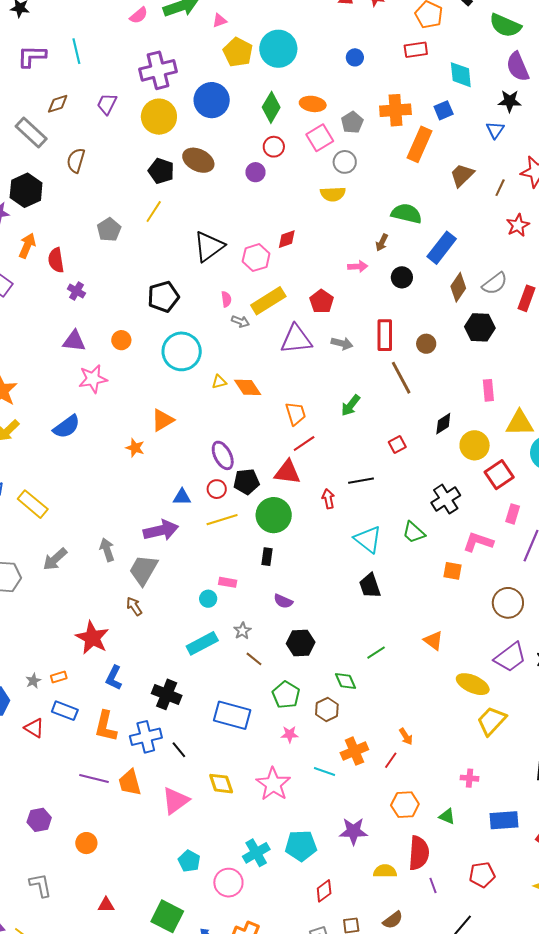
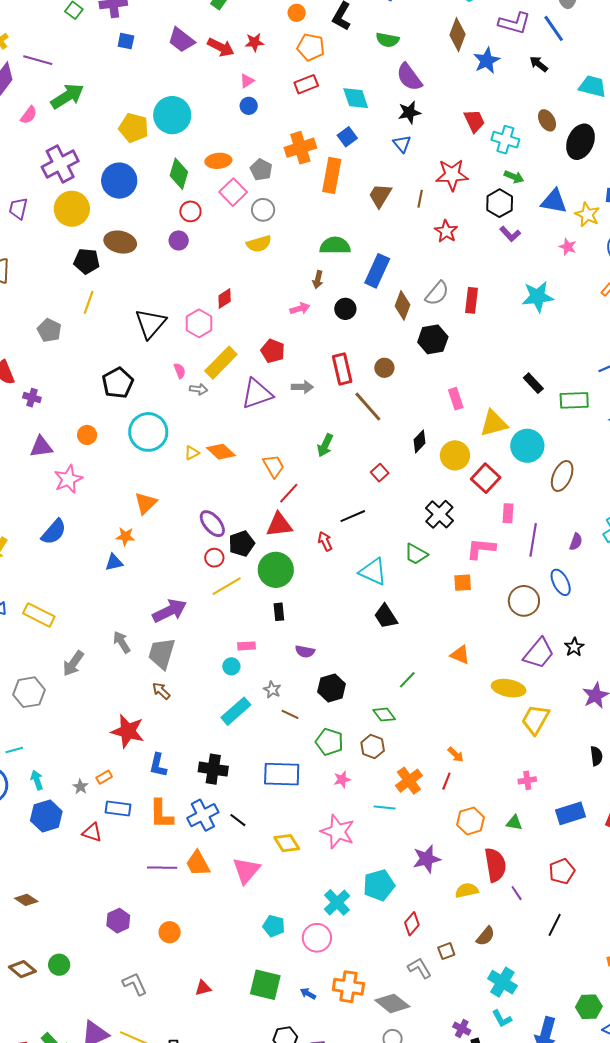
pink triangle: (220, 20) -> (247, 81), moved
green semicircle: (505, 25) -> (388, 40), size x0.7
blue triangle: (182, 497) -> (114, 562), moved

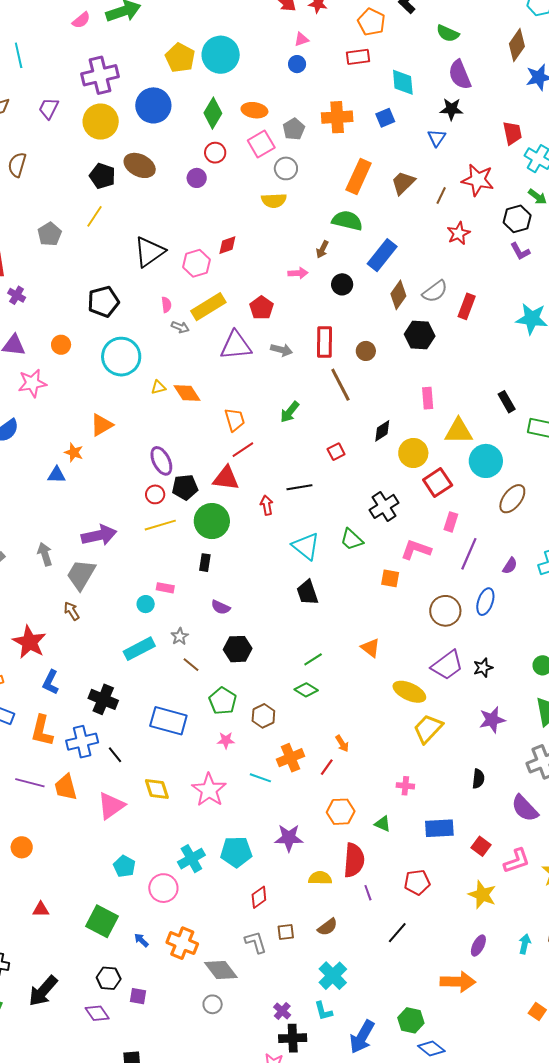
orange rectangle: (332, 175) -> (359, 176), moved
blue ellipse: (561, 582) -> (485, 602), turned 32
green diamond: (384, 715) -> (306, 690), moved, turned -35

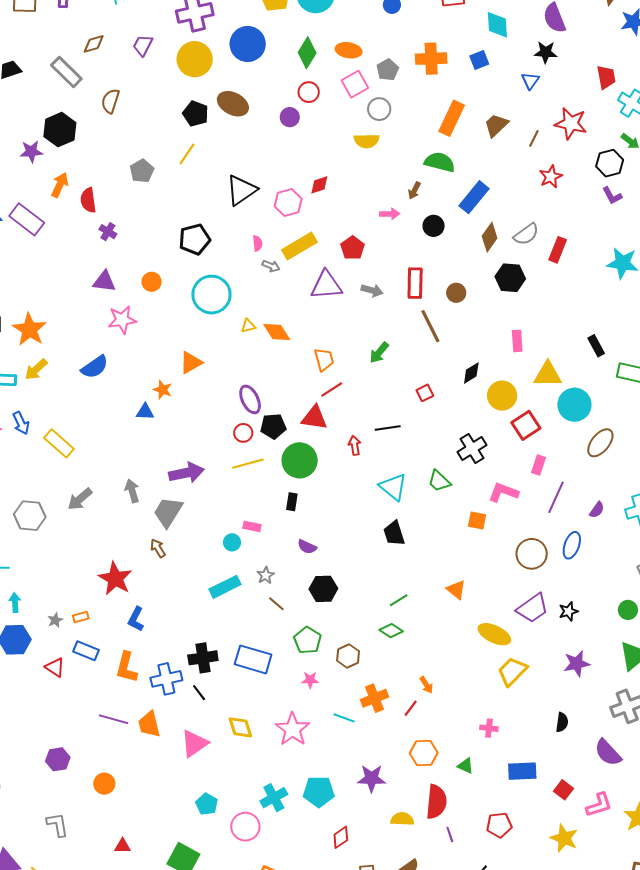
black cross: (103, 699) -> (203, 658), moved, turned -32

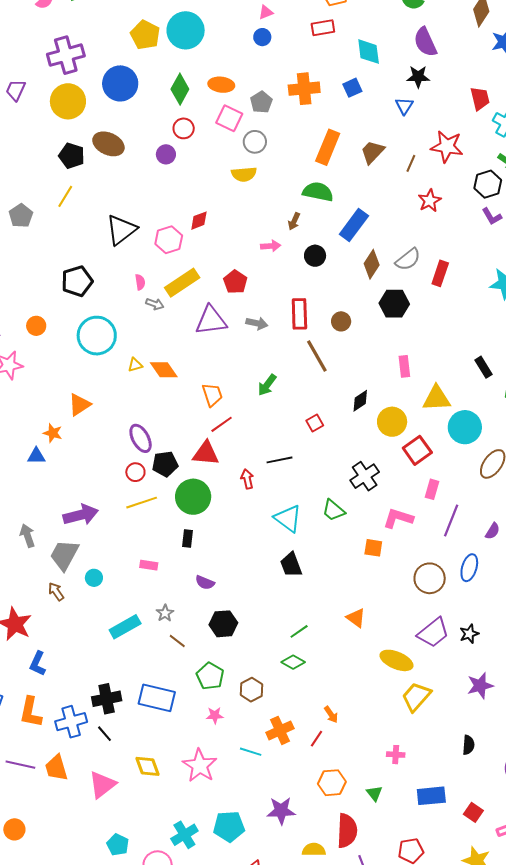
pink square: (355, 84) -> (229, 118), turned -32
cyan circle: (232, 542) -> (94, 578), moved
green triangle: (466, 766) -> (374, 793), turned 30

